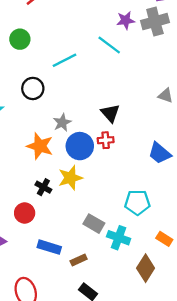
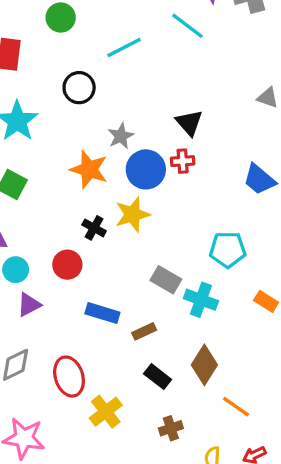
brown diamond: (146, 268) -> (204, 365), moved

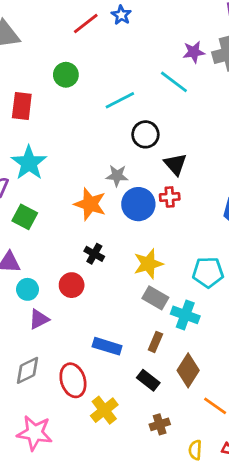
black circle: (79, 88) -> (145, 134), moved
gray star: (121, 136) -> (117, 176), turned 30
yellow star: (132, 215) -> (148, 264), moved
blue rectangle: (102, 313) -> (107, 346), moved
brown rectangle: (144, 331) -> (155, 342), moved, turned -42

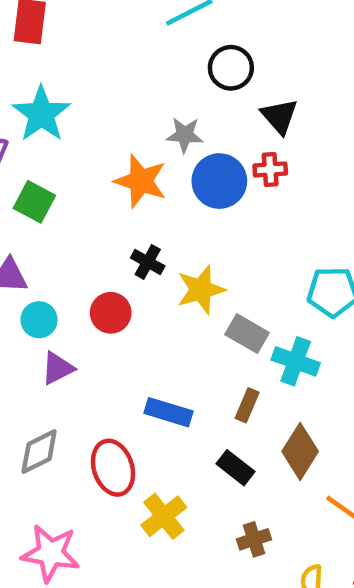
yellow star: (148, 264) -> (201, 290), moved

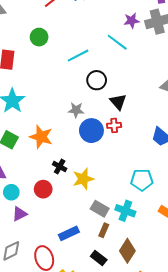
orange star: (141, 181) -> (41, 137), moved
gray rectangle: (247, 334) -> (100, 209), moved
blue rectangle: (168, 412) -> (69, 233), turned -42

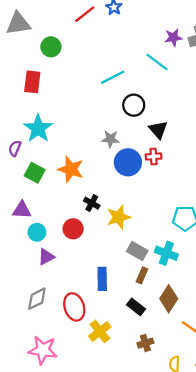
green circle: (39, 37) -> (51, 47), moved
blue rectangle: (69, 233) -> (102, 279), turned -66

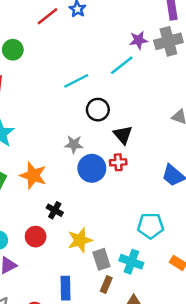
cyan line: (157, 62) -> (122, 65), turned -75
yellow star: (119, 217) -> (80, 240), moved
gray rectangle: (137, 251) -> (101, 259), turned 42

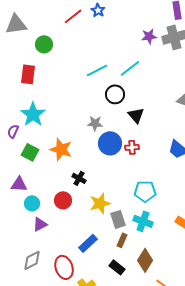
cyan line: (122, 65) -> (130, 68), moved
red cross: (118, 162) -> (132, 147), moved
cyan pentagon: (151, 226) -> (145, 191), moved
blue rectangle: (65, 288) -> (88, 243), turned 48

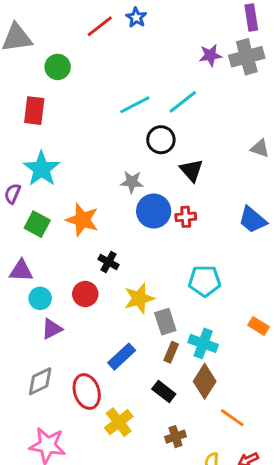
cyan cross: (143, 221) -> (203, 343), moved

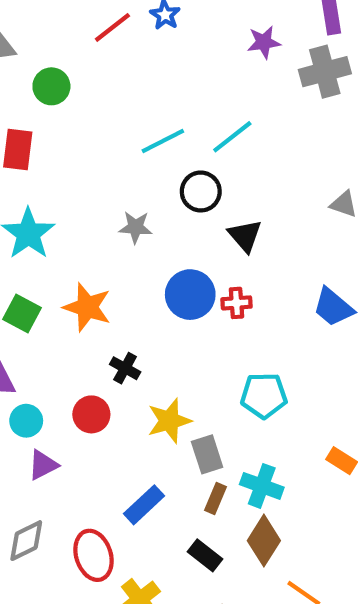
purple star: (210, 55) -> (264, 42), moved
gray star: (132, 182) -> (136, 227), moved

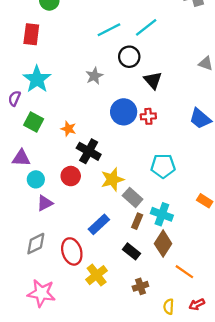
gray star: (136, 227) -> (94, 76), turned -30
orange star: (87, 307) -> (68, 129), moved, size x0.6
black cross: (125, 368) -> (89, 151), size x1.5
gray rectangle: (207, 454) -> (133, 197), turned -30

